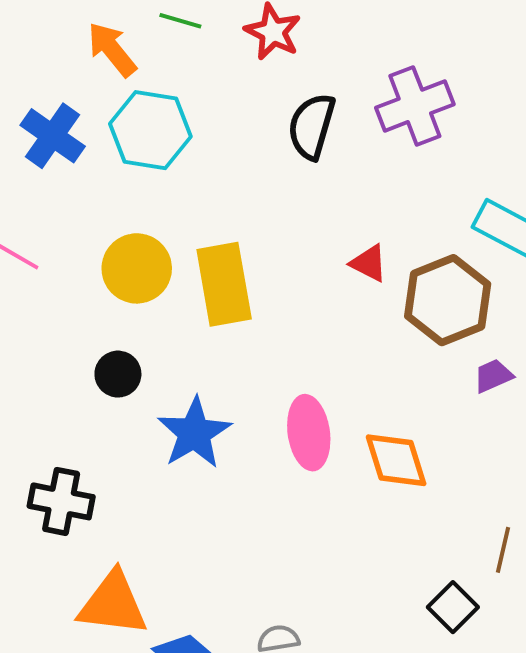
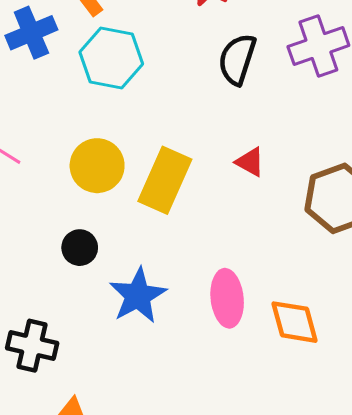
blue cross: (53, 136) -> (31, 33), moved, turned 30
red triangle: (369, 263) -> (250, 162), moved
yellow rectangle: (224, 284) -> (165, 180), turned 32

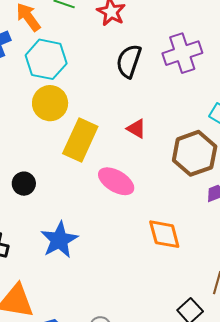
yellow circle: (97, 166) -> (50, 103), moved
blue star: (138, 296) -> (59, 240), moved
pink ellipse: (227, 298) -> (116, 181), moved, turned -54

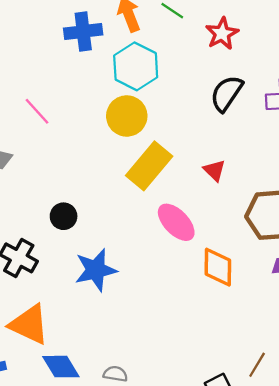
black circle: (24, 184) -> (64, 216), moved
orange diamond: (164, 234) -> (218, 267), moved

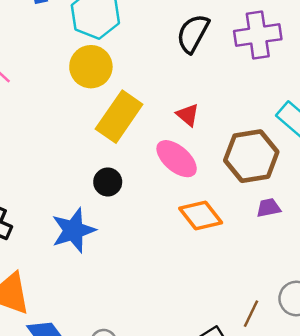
black circle: (64, 216) -> (108, 182), moved
pink ellipse: (176, 222) -> (177, 159), moved
orange diamond: (218, 267) -> (201, 216), turned -33

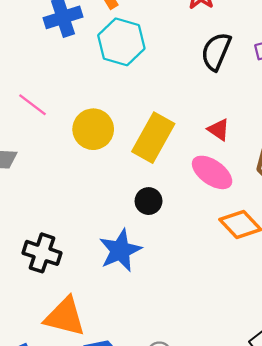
yellow circle: (91, 67) -> (93, 129), moved

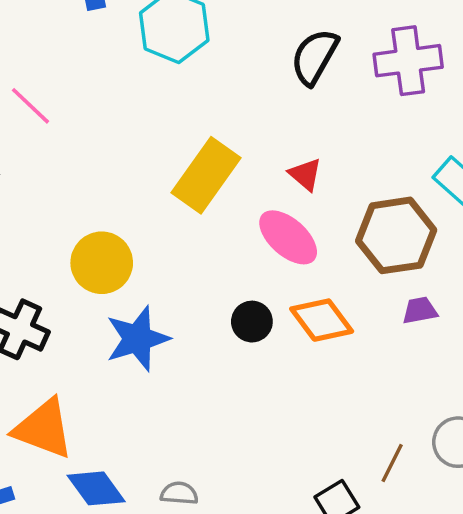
yellow circle: (93, 129) -> (102, 263), moved
black circle: (149, 201) -> (252, 322), moved

